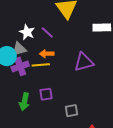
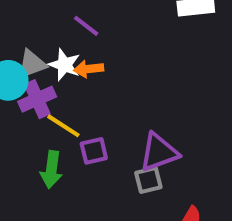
white star: (27, 32) -> (64, 65), moved
purple triangle: (84, 62) -> (159, 152), moved
yellow line: (41, 65) -> (63, 126), moved, turned 42

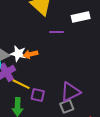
purple line: (86, 26) -> (56, 32), moved, turned -32
purple square: (94, 151) -> (38, 95), turned 32

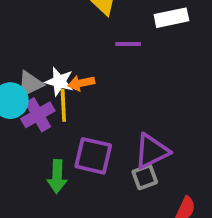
yellow line: (21, 84) -> (63, 105), moved, turned 60
purple square: (38, 95) -> (93, 156), size x1.5

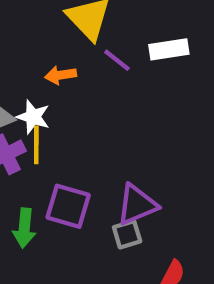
purple line: (128, 44) -> (117, 60), moved, turned 35
orange arrow: (81, 83) -> (61, 75), moved

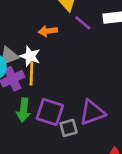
green arrow: (24, 228) -> (23, 110), moved
gray square: (127, 234) -> (69, 128), moved

